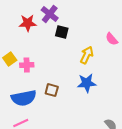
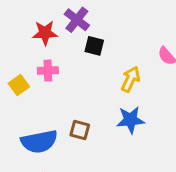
pink cross: (27, 65) -> (48, 71), moved

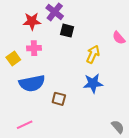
brown square: (80, 130) -> (59, 99), moved
blue semicircle: (39, 142) -> (32, 83), moved

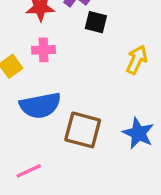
blue star: (93, 83) -> (138, 133), moved, turned 30
brown square: (59, 99) -> (83, 130), size x1.6

